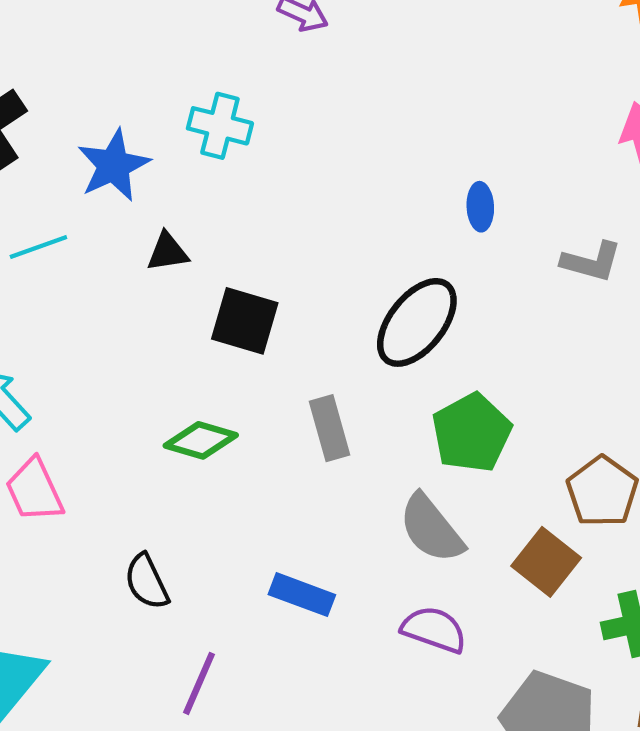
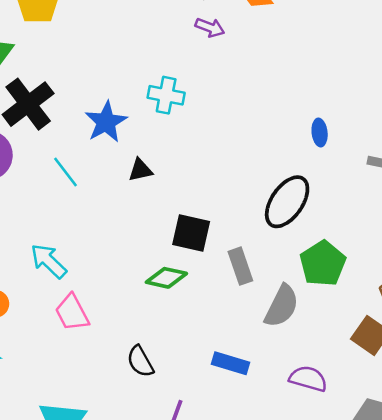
cyan line: (38, 247) -> (65, 172), turned 76
black square: (245, 321) -> (191, 233), moved
gray semicircle: (431, 529) -> (282, 306), moved, turned -111

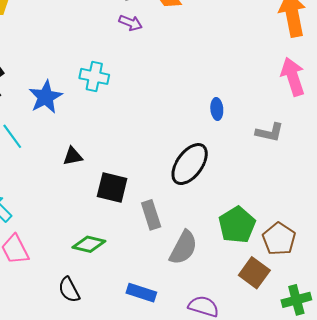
black triangle: (140, 170) -> (73, 156), moved
green pentagon: (323, 264) -> (237, 225), moved
green diamond: (166, 278) -> (89, 244), moved

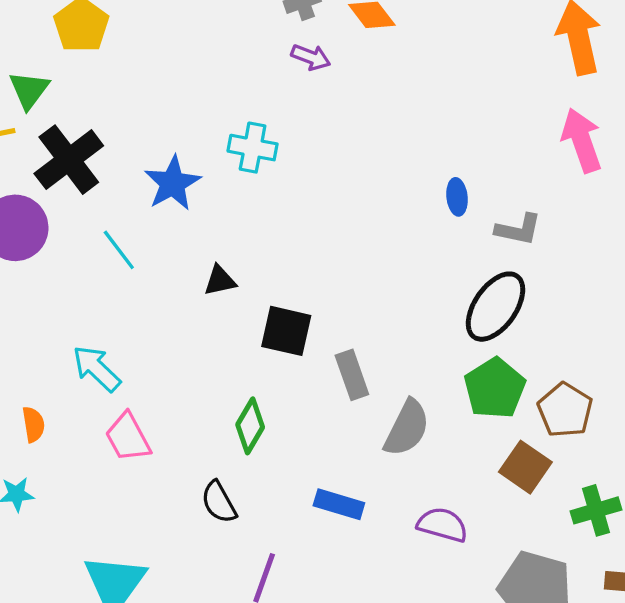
gray L-shape: (270, 132) -> (518, 229), moved
black ellipse: (190, 164) -> (496, 307), moved
green diamond: (89, 244) -> (250, 426), turned -72

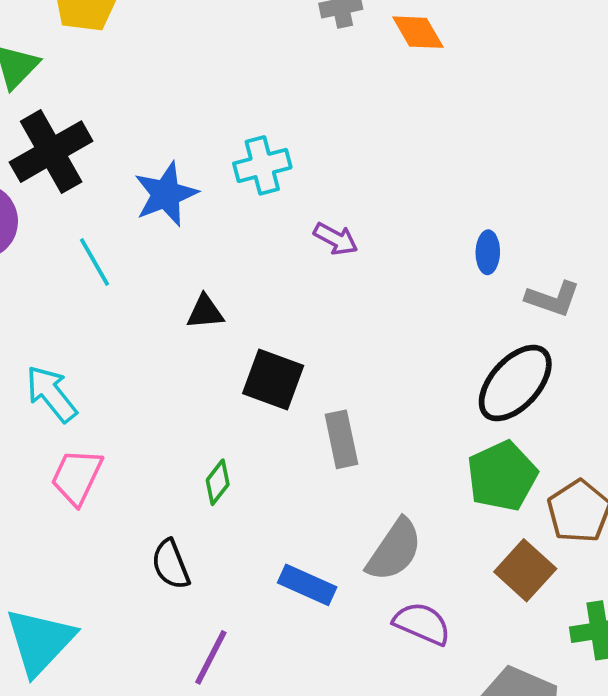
purple arrow: (311, 57) -> (336, 239), moved
cyan cross: (253, 148) -> (262, 165), turned -33
green diamond: (250, 426) -> (218, 482), size x0.7
gray semicircle: (407, 428) -> (394, 550), moved
pink trapezoid: (128, 437) -> (77, 477), turned 46

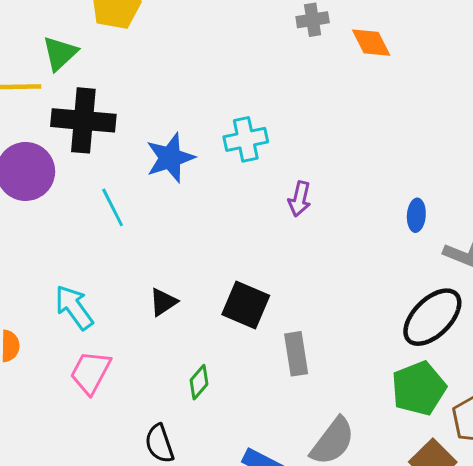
black cross: (51, 152) -> (83, 120), turned 32
purple arrow: (336, 239) -> (300, 199), turned 72
black triangle: (205, 312) -> (163, 302), moved, turned -32

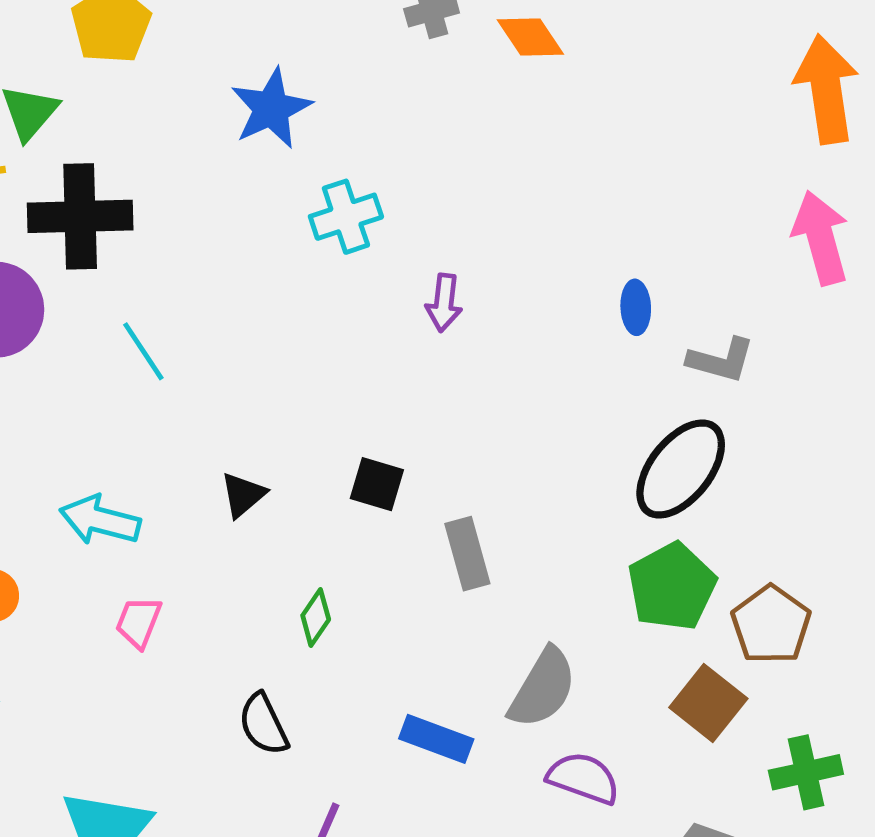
blue star: (170, 158) -> (271, 108), moved
black square: (246, 305) -> (377, 484), size x0.7
cyan arrow: (74, 307) -> (100, 520), turned -33
pink trapezoid: (90, 372) -> (139, 622), size x0.7

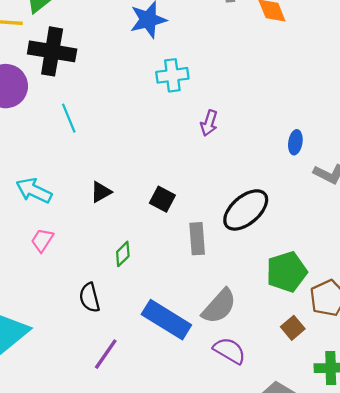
black ellipse: (681, 469) -> (246, 210), moved
brown square: (708, 703) -> (293, 328), size x0.7
blue rectangle: (436, 739) -> (166, 320), size x1.5

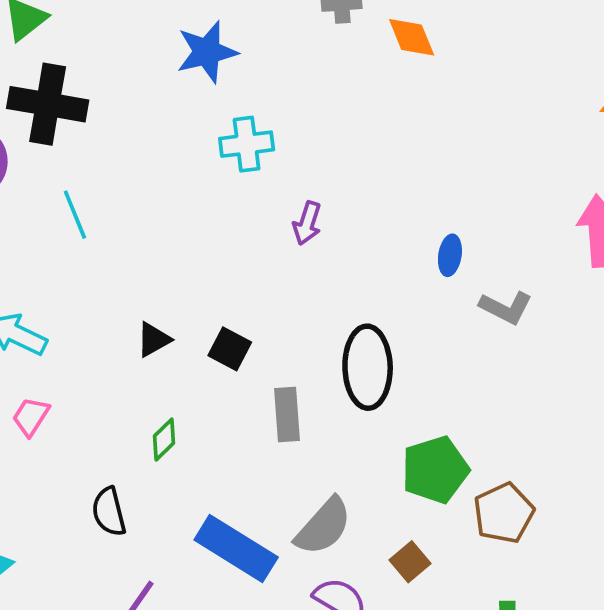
black triangle: (101, 192) -> (153, 339), moved
black ellipse: (246, 210) -> (368, 367), turned -51
brown square: (293, 328) -> (410, 562), moved

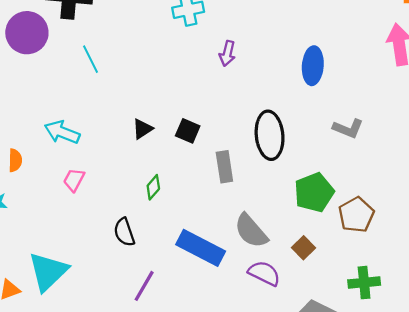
blue ellipse: (450, 255) -> (313, 66), size x1.6
gray L-shape: (506, 308) -> (348, 128), moved
gray semicircle: (323, 526) -> (251, 231), turned 102

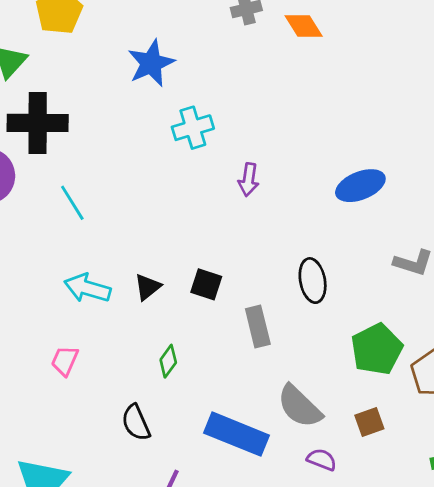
blue ellipse: (313, 66) -> (360, 186), turned 69
cyan arrow: (62, 132) -> (87, 288), moved
black ellipse: (270, 135) -> (313, 281), size x0.7
brown square: (303, 248) -> (369, 422), turned 30
purple semicircle: (264, 273) -> (322, 460), size x0.7

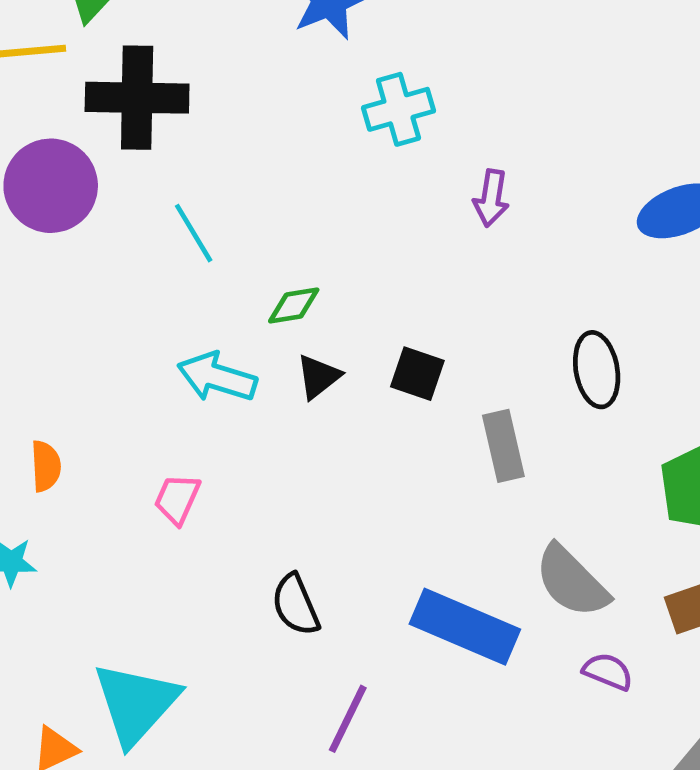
green diamond: (168, 361) -> (294, 305), moved, turned 44

